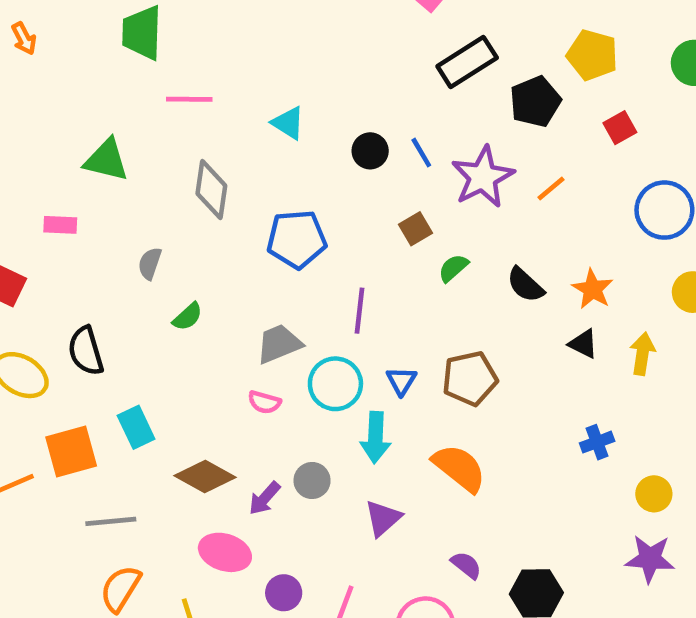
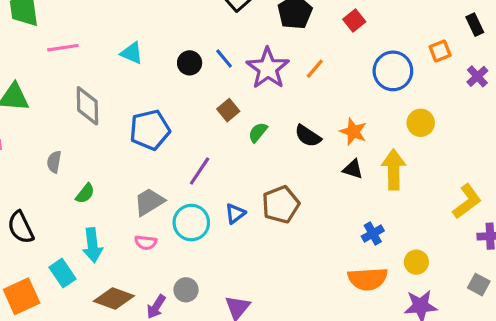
purple line: (359, 311) -> (200, 171), turned 36
yellow arrow: (642, 354) -> (394, 170), size x1.4
blue triangle: (401, 381) -> (235, 214), turned 30
cyan arrow: (375, 437) -> (92, 245), moved
orange semicircle: (459, 468) -> (368, 279), moved, turned 147

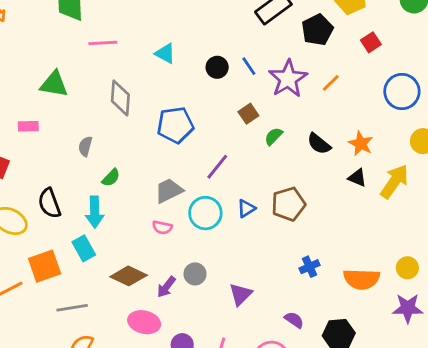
yellow arrow: (394, 170) -> (394, 181), turned 30
blue cross: (373, 234) -> (310, 267), moved
cyan arrow: (92, 245) -> (95, 212), moved

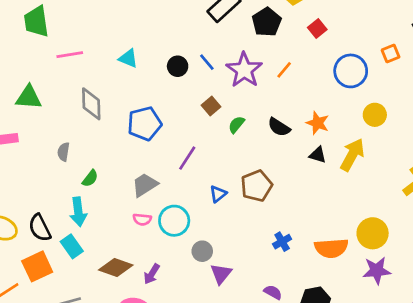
black semicircle: (49, 203) -> (40, 228), moved
cyan circle: (205, 213) -> (174, 221), moved
yellow circle: (407, 268) -> (373, 233), size x1.5
gray circle: (195, 274) -> (202, 251), moved

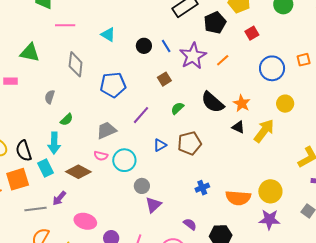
green semicircle: (236, 125) -> (177, 108), moved
black semicircle: (279, 127) -> (213, 102), size x1.4
brown diamond: (116, 267) -> (78, 172), moved
purple arrow: (152, 274) -> (59, 198), moved

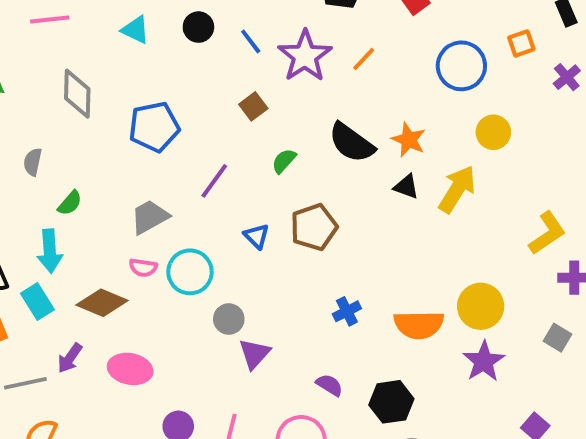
black circle: (144, 46) -> (198, 27), moved
blue triangle: (160, 145) -> (257, 236), turned -40
purple star: (269, 219) -> (484, 361), turned -30
pink ellipse: (85, 221) -> (130, 369), moved

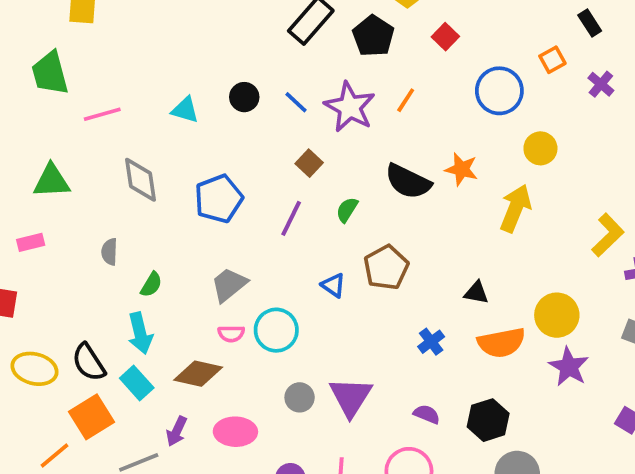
purple line: (214, 181) -> (291, 218), moved
black triangle: (406, 187) -> (476, 293), moved
gray circle: (229, 319) -> (300, 397), moved
purple triangle: (255, 354) -> (351, 397), size x1.4

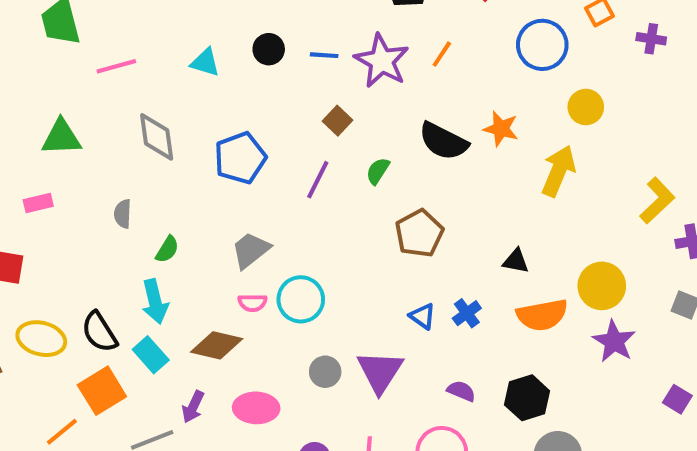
purple cross: (601, 84) -> (651, 39), turned -32
blue line: (296, 102) -> (324, 55), turned -40
blue triangle: (333, 285) -> (422, 316), moved

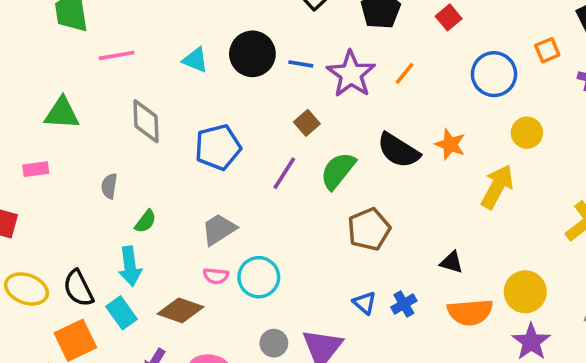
black circle: (269, 49) -> (252, 54), size x1.6
green semicircle: (378, 171) -> (338, 171), size x1.6

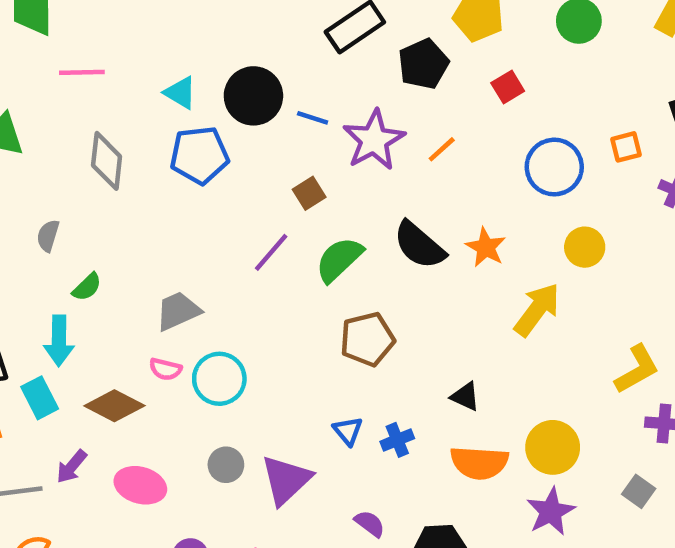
blue pentagon: (218, 147) -> (199, 155), moved

